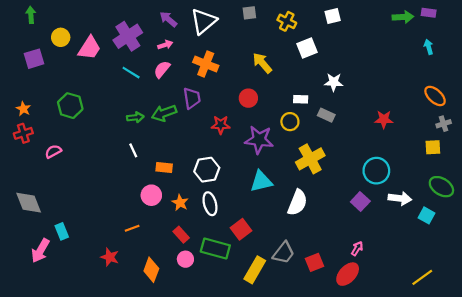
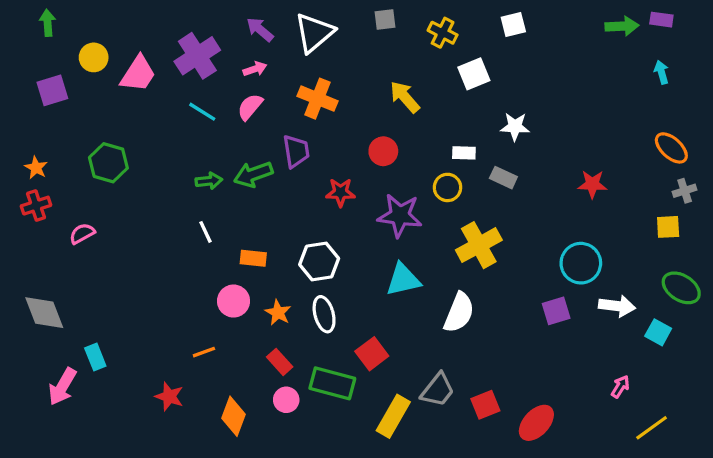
purple square: (360, 202) -> (556, 311), turned 30
pink arrow: (357, 248) -> (620, 387), moved

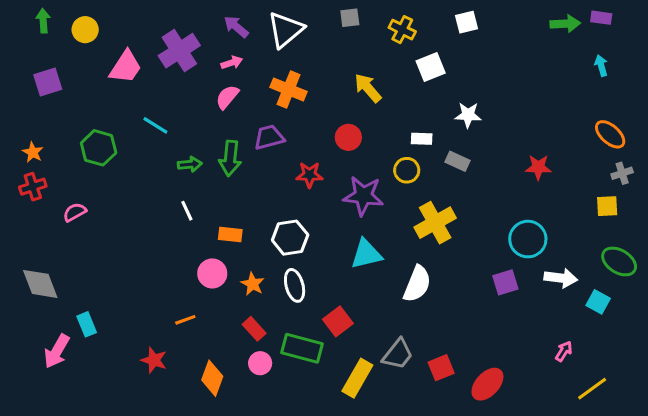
yellow circle: (94, 57) -> (85, 30), moved
cyan line: (202, 112) -> (155, 125), moved
purple trapezoid: (296, 151) -> (269, 137), turned -96
green arrow: (253, 174) -> (230, 158), turned -64

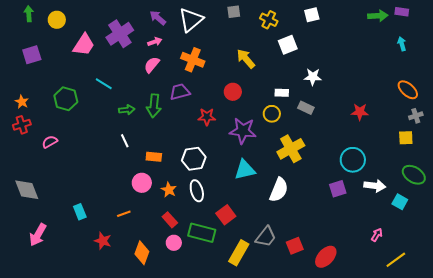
cyan rectangle: (87, 324) -> (80, 212), moved

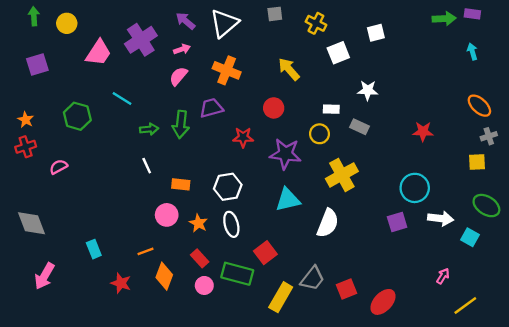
white square: (312, 15) -> (376, 33), moved
orange diamond: (142, 253) -> (164, 276), moved

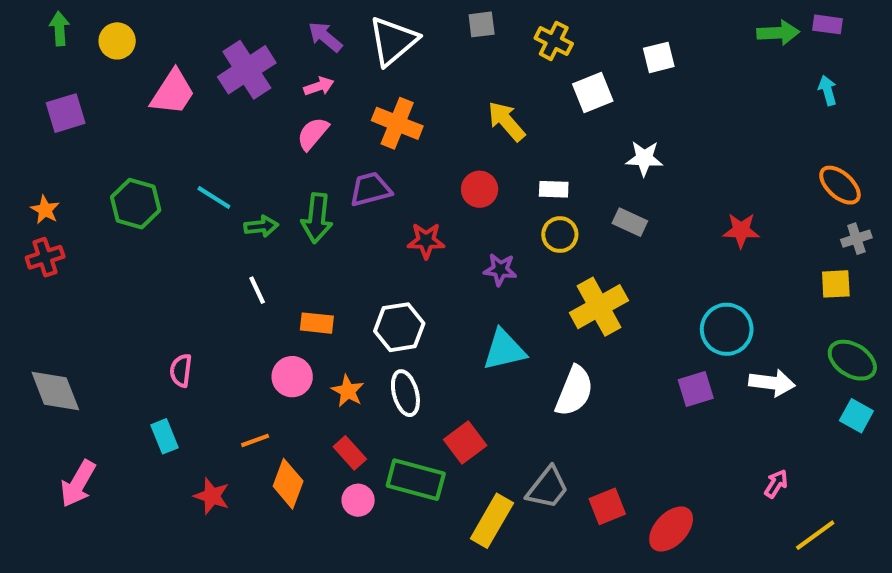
cyan line: (122, 99) -> (214, 197), moved
white rectangle: (331, 109) -> (554, 189), moved
purple star: (285, 154) -> (500, 270), size x0.6
pink semicircle: (59, 167) -> (181, 370), moved, turned -54
cyan square: (470, 237) -> (856, 416), moved

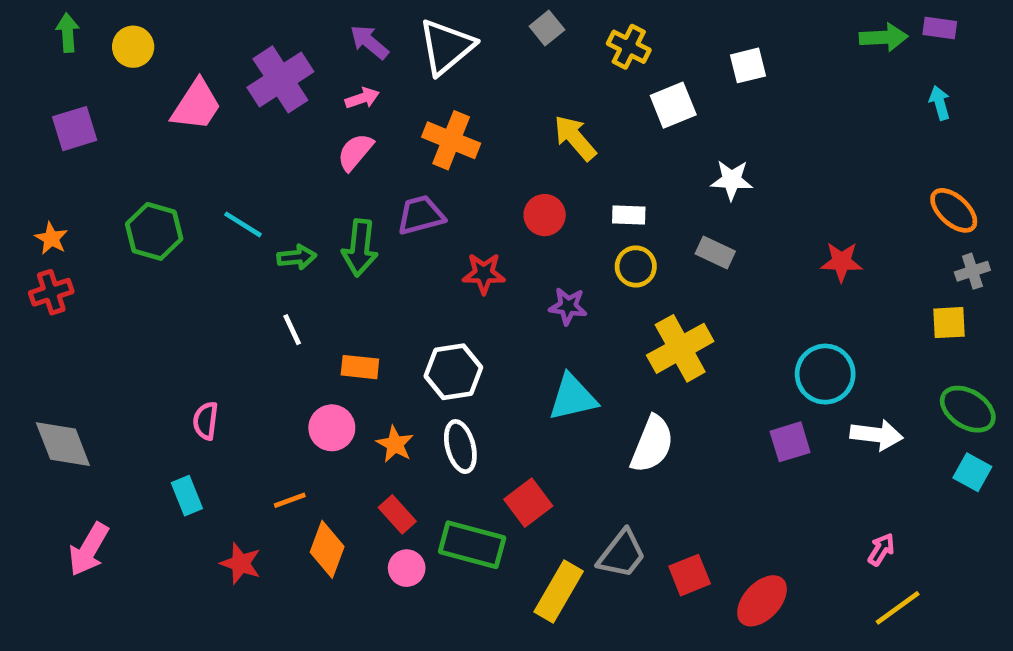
gray square: (482, 24) -> (547, 28), turned -32
yellow line: (815, 535) -> (898, 608), moved

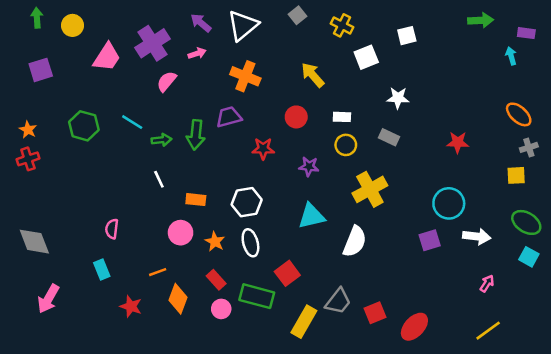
purple rectangle: (940, 28) -> (526, 33), moved
pink semicircle: (355, 152) -> (167, 81), moved
pink arrow: (881, 549) -> (487, 283), moved

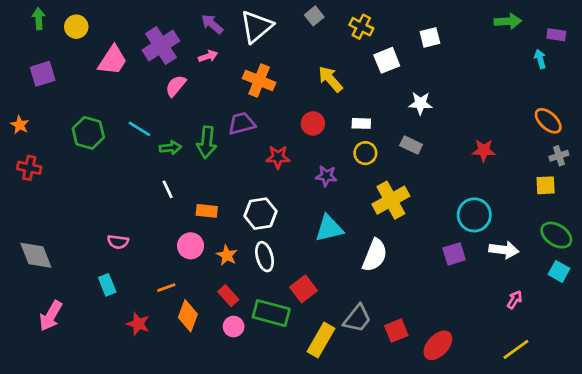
orange star: (28, 130) -> (20, 125), moved
red cross: (28, 159) -> (29, 168), turned 30
pink semicircle: (112, 229) -> (118, 242), turned -90

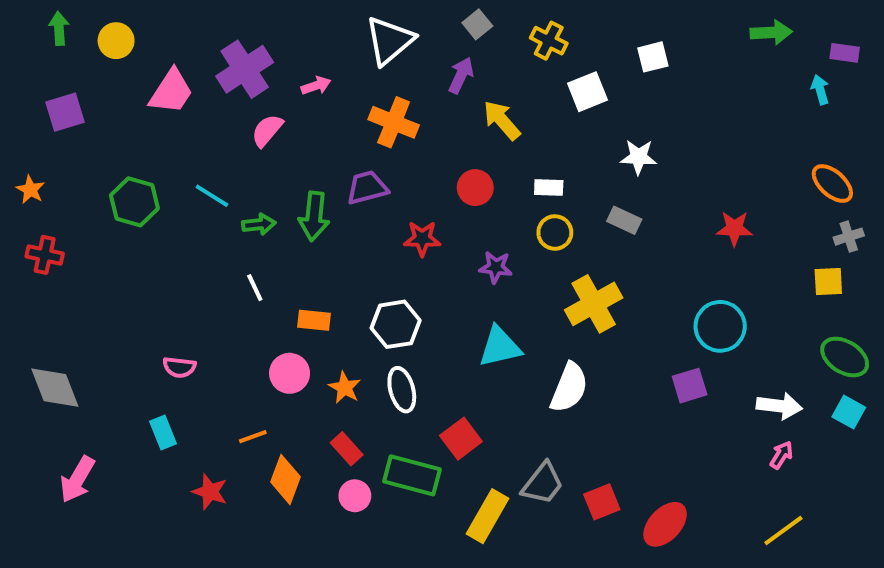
purple arrow: (212, 24) -> (461, 75), moved, turned 75
white arrow: (504, 250) -> (779, 406), moved

